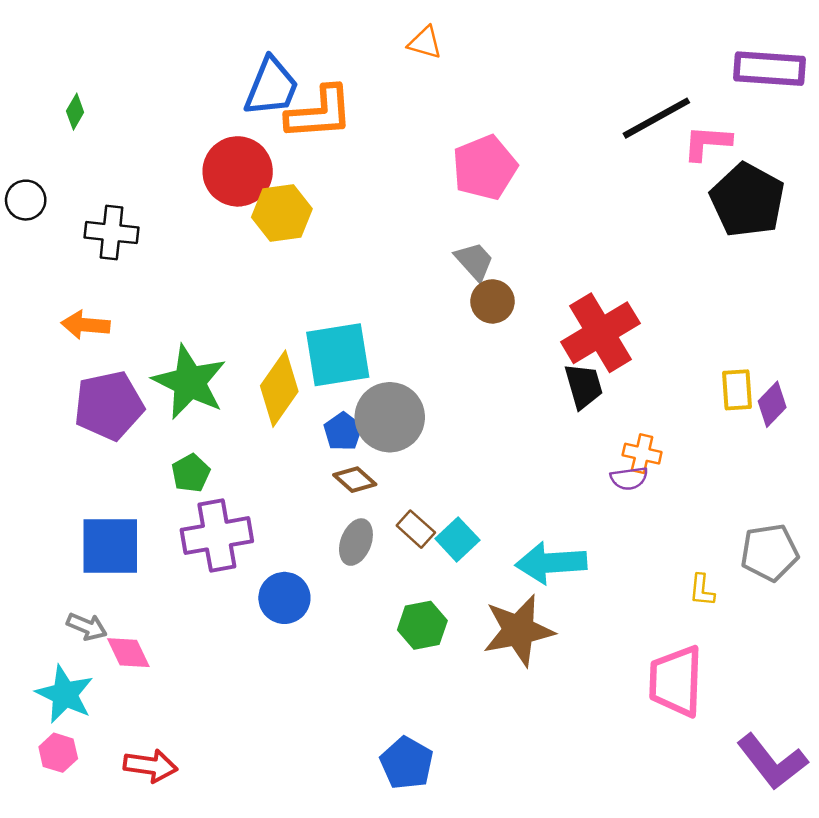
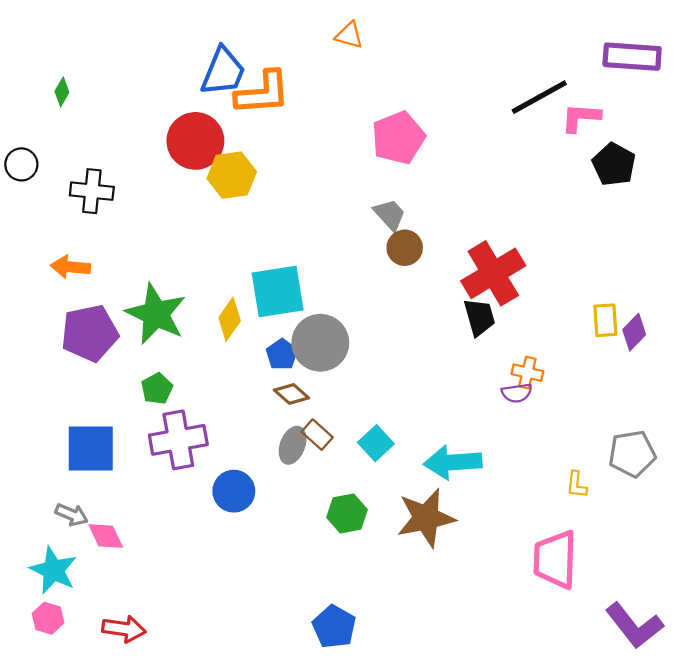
black pentagon: (747, 200) -> (614, 164), size x0.7
yellow diamond: (279, 389) -> (230, 319), size x0.7
brown rectangle: (416, 529) -> (317, 435), moved

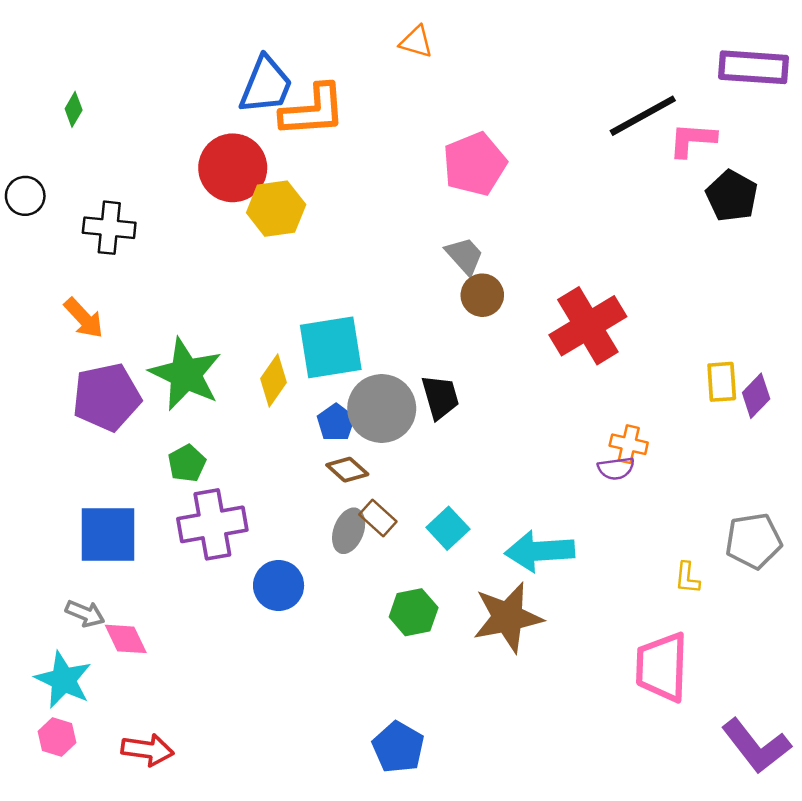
orange arrow: (70, 267) -> (84, 318), turned -138
black trapezoid: (479, 317) -> (440, 397), moved

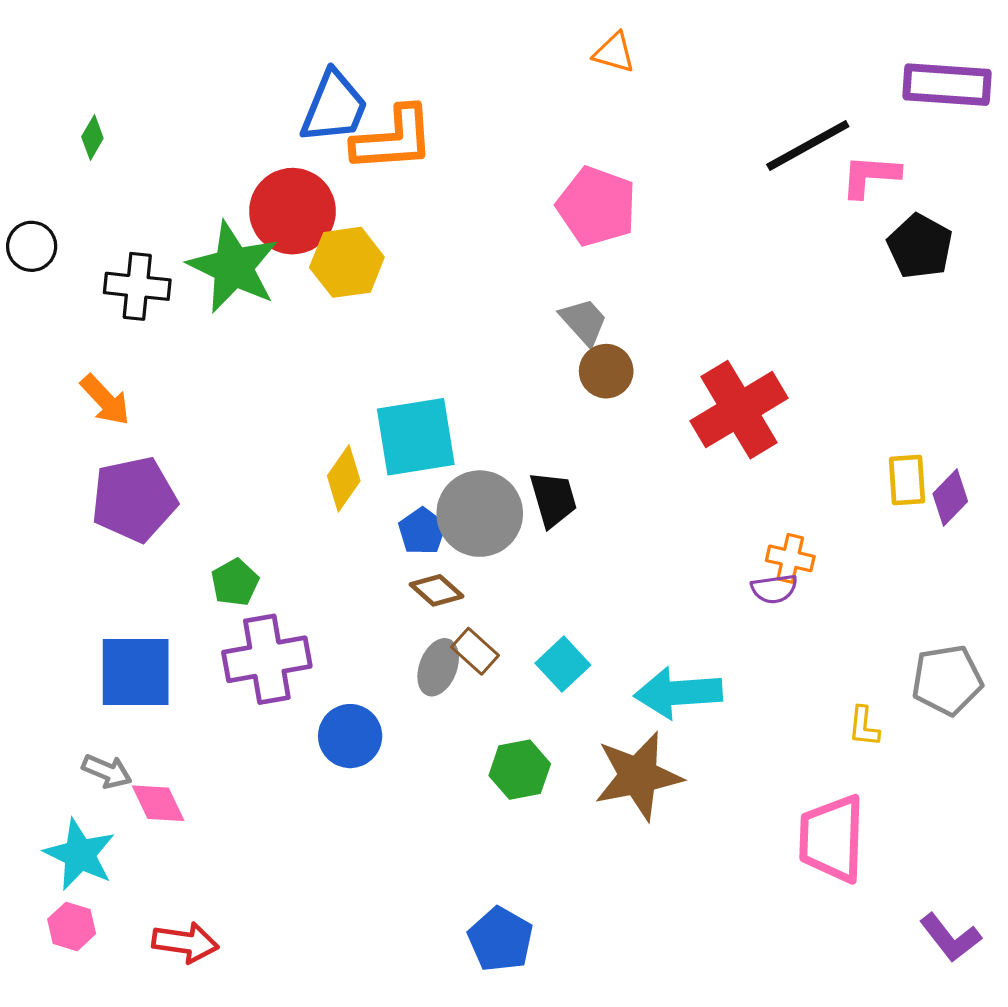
orange triangle: (416, 42) -> (614, 53), moved
pink pentagon: (475, 164) -> (597, 206), turned -30
green star: (186, 374) -> (233, 267), moved
purple L-shape: (756, 746) -> (950, 938), size x0.7

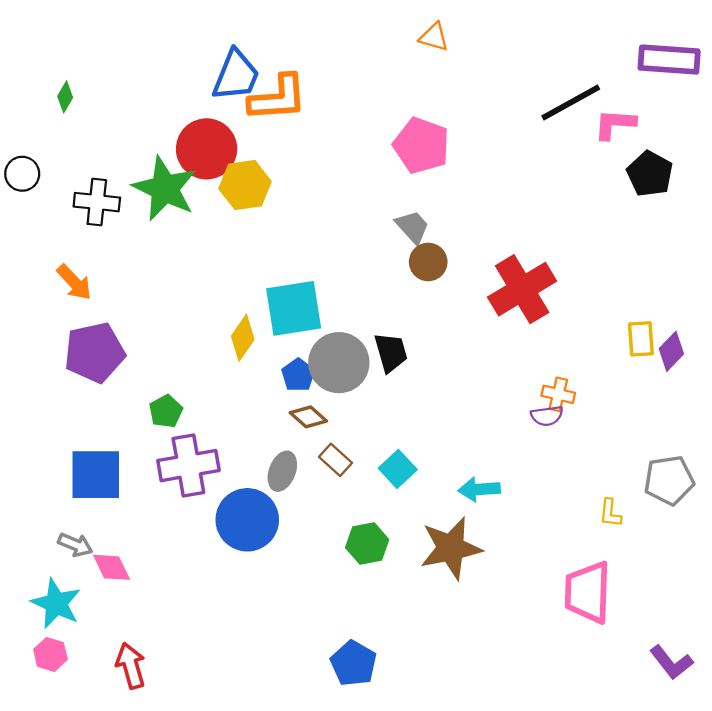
gray ellipse: (438, 667) -> (282, 471), moved
cyan arrow: (678, 693) -> (479, 489), size x0.7
blue circle: (350, 736) -> (247, 520), size x1.4
red arrow: (185, 942) -> (131, 666), turned -114

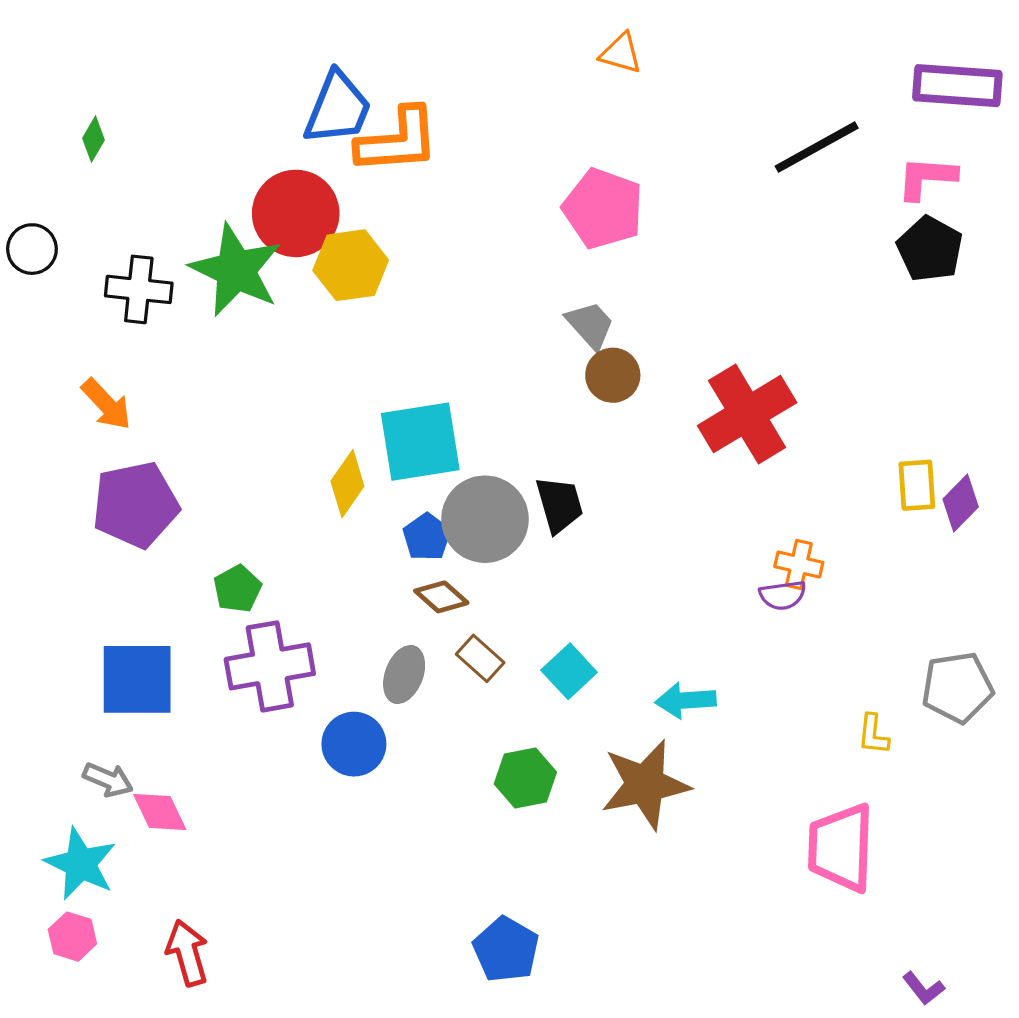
pink L-shape: (615, 124) -> (927, 178), moved
blue circle: (247, 520) -> (354, 744), size x0.7
purple L-shape: (671, 662) -> (923, 988), moved, size x0.7

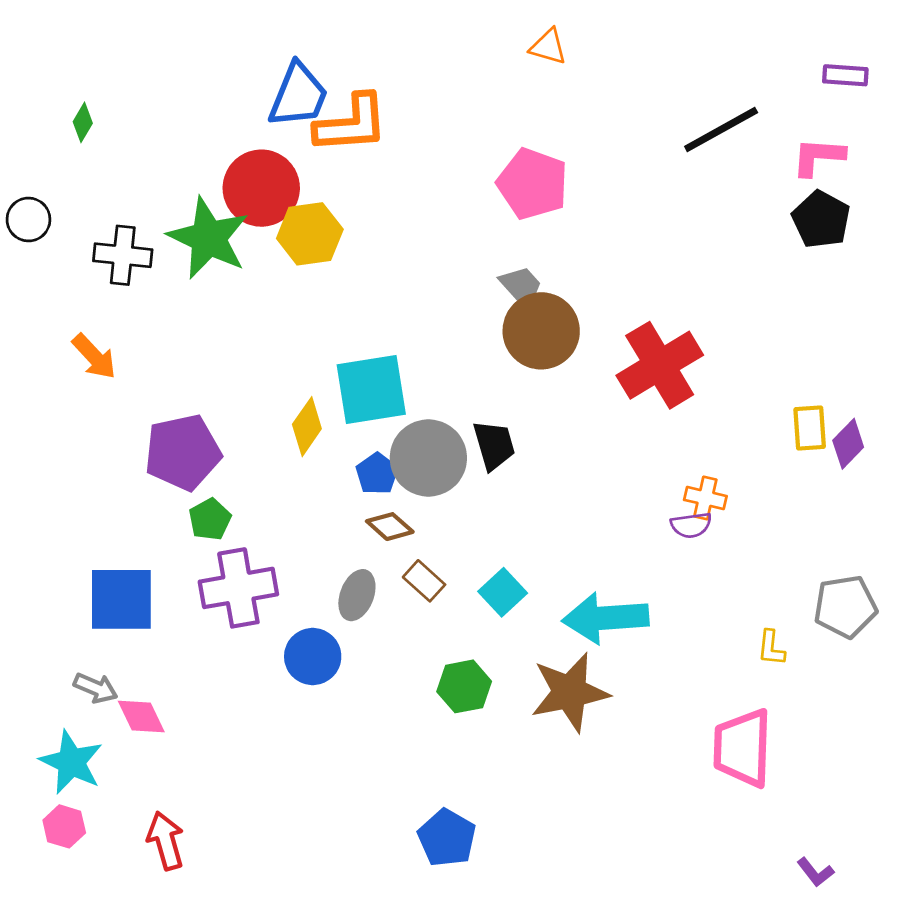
purple rectangle: (957, 86) -> (845, 75), size x0.6
brown circle: (613, 375) -> (541, 331), size x1.6
purple pentagon: (136, 505) -> (183, 452), moved
cyan arrow: (686, 700) -> (605, 618), size x1.6

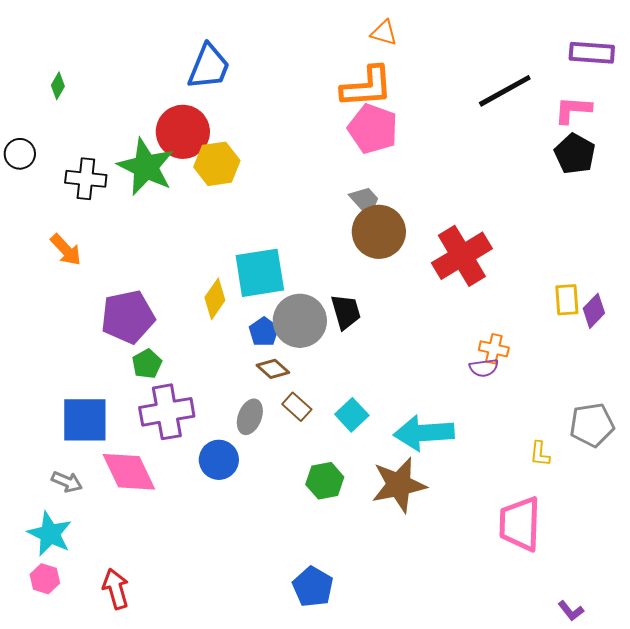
purple rectangle: (845, 75) -> (592, 53), size x1.4
orange L-shape: (351, 124) -> (367, 87), moved
pink diamond: (141, 716) -> (129, 472), moved, size x1.6

